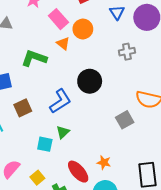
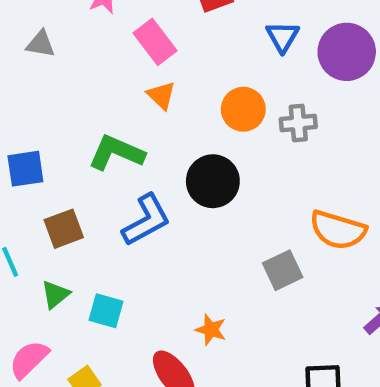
orange circle: (83, 29) -> (243, 109), moved
green L-shape: (34, 58) -> (116, 153), moved
green triangle: (63, 132) -> (55, 294), moved
orange star: (104, 163) -> (211, 330), moved

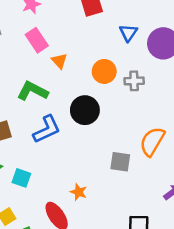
pink rectangle: (155, 42) -> (37, 40), moved
orange semicircle: (338, 230) -> (152, 141), turned 100
gray square: (283, 270) -> (120, 162), turned 30

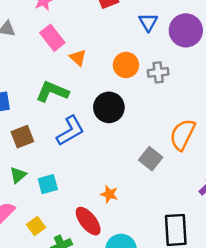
gray square: (120, 162) -> (151, 159), turned 35
cyan square: (21, 178) -> (48, 184), turned -30

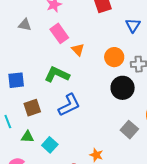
black circle: (109, 107) -> (123, 88), moved
green triangle: (18, 175) -> (27, 137), turned 40
cyan square: (48, 184) -> (50, 145), turned -35

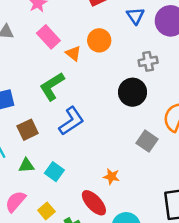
orange circle: (114, 57) -> (99, 40), moved
green L-shape: (57, 75) -> (52, 86), turned -50

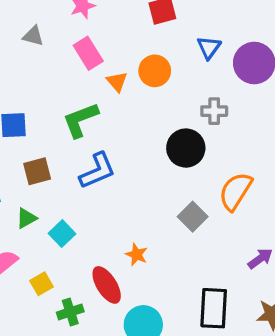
green triangle: (26, 165) -> (26, 218), turned -35

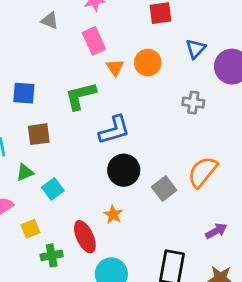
black circle: (186, 148) -> (124, 170), moved
blue L-shape: (97, 171) -> (114, 130), moved

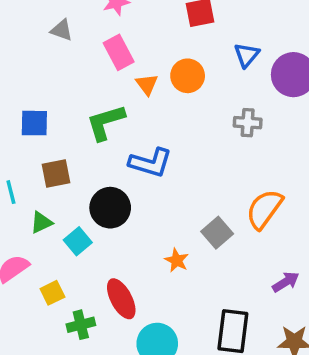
blue L-shape: (114, 130) -> (151, 163), turned 36
black circle: (124, 170) -> (110, 208), moved
orange star: (113, 214) -> (177, 260), moved

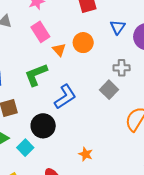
blue L-shape: (151, 163) -> (65, 97), turned -45
gray square: (217, 233) -> (109, 90), moved

